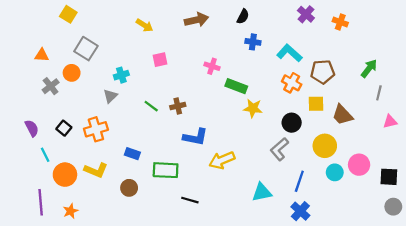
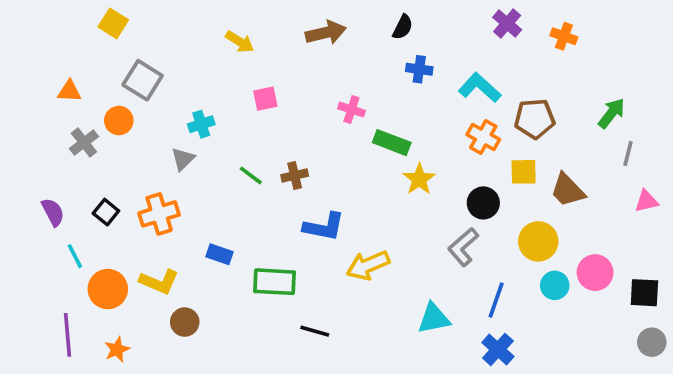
yellow star: (253, 108) -> (419, 179), turned 30
brown circle: (129, 188) -> (185, 322), moved

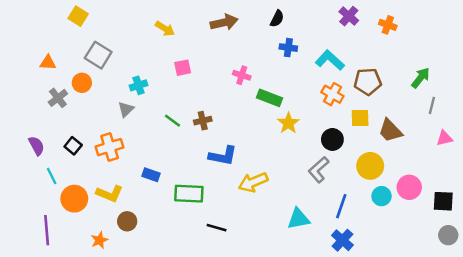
orange star: (117, 349) -> (99, 240), moved

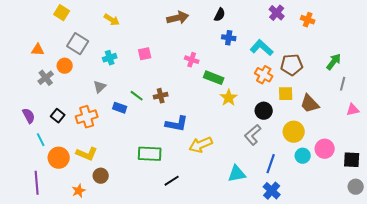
yellow arrow: (165, 29) -> (112, 20), moved
cyan cross: (139, 85) -> (110, 58), moved
blue rectangle: (151, 175) -> (120, 108), moved
black line: (217, 228) -> (172, 181), turned -49

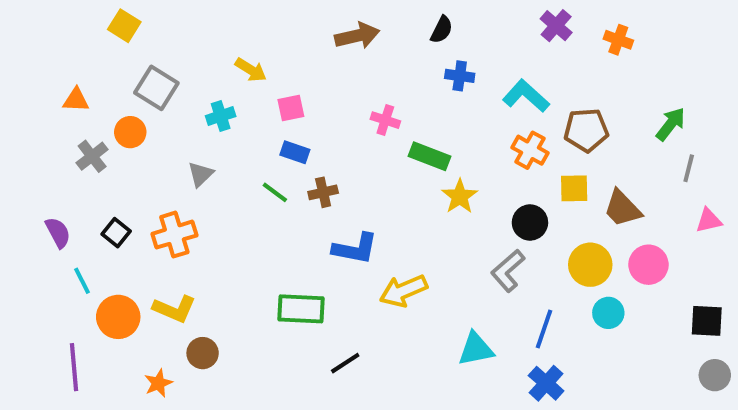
yellow arrow: (112, 20) -> (251, 70), moved
blue rectangle: (120, 108) -> (295, 152), moved
pink circle: (325, 149) -> (648, 265), moved

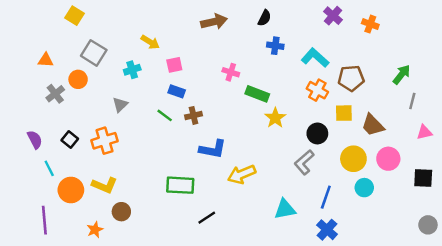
black square: (707, 321) -> (423, 178), moved

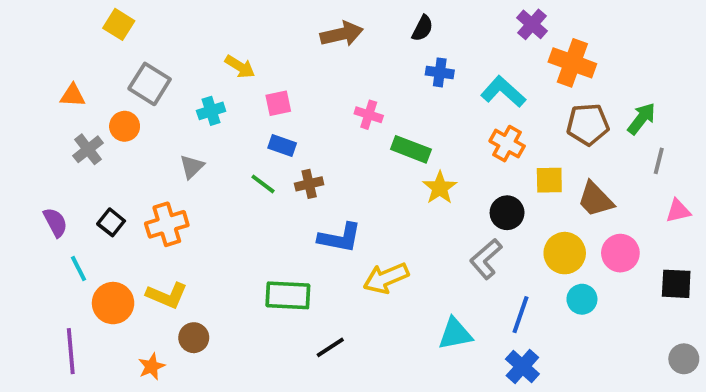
orange cross: (370, 24) -> (572, 63), moved, size x1.6
brown pentagon: (351, 78) -> (588, 124), moved

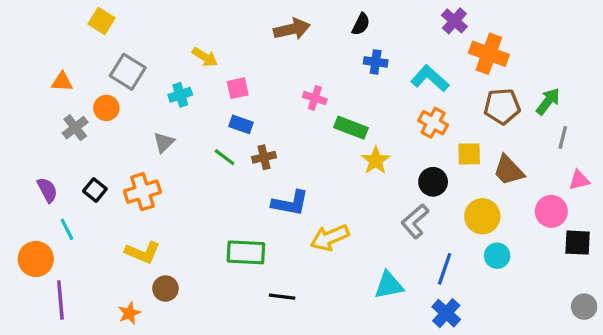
pink circle: (620, 253) -> (551, 211), moved
orange circle: (113, 303) -> (36, 259), moved
black line: (330, 347) -> (282, 297), turned 40

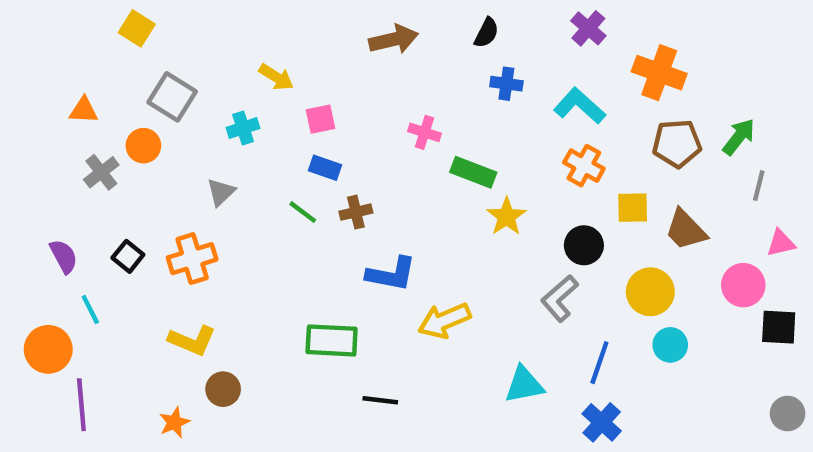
purple cross: (454, 21) -> (588, 28), moved

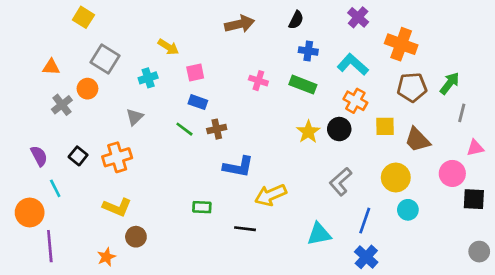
green rectangle: (473, 172) -> (303, 85), moved
black circle: (584, 245) -> (339, 129), moved
green rectangle: (332, 340) -> (202, 207), size x0.6
black line: (380, 400) -> (245, 229), moved

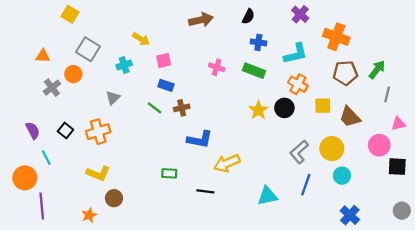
cyan L-shape: (353, 64) -> (296, 54), turned 125
gray L-shape: (341, 182) -> (299, 152), moved
blue cross: (366, 257) -> (350, 215), moved

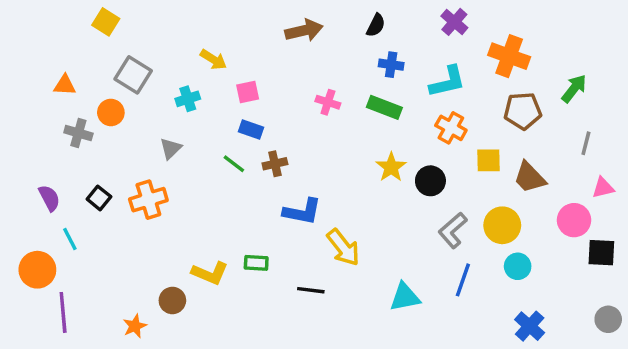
green arrow: (377, 70) -> (574, 89), moved
gray cross: (52, 88) -> (78, 133), turned -36
black circle: (284, 108) -> (430, 181), moved
yellow arrow: (227, 163) -> (343, 247), turned -105
yellow L-shape: (98, 173) -> (210, 273), moved

